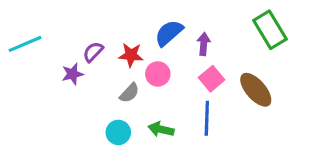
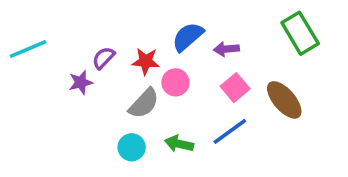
purple arrow: (204, 44) -> (226, 49), turned -100
gray semicircle: (129, 93) -> (144, 103), size x1.4
blue line: (207, 118) -> (230, 131), turned 52

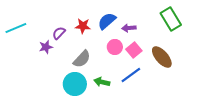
red star: (146, 61) -> (83, 26), moved
pink circle: (175, 82) -> (115, 47), moved
cyan circle: (132, 147) -> (75, 84), size x1.5

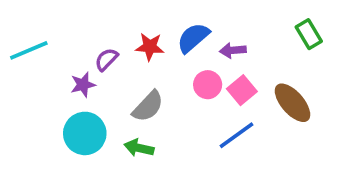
green rectangle: (171, 19) -> (309, 34), size x0.7
green arrow: (102, 82) -> (139, 148), moved
cyan circle: (75, 84) -> (85, 133), moved

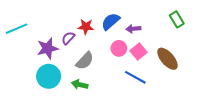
purple semicircle: (106, 59) -> (68, 38), moved
purple star: (83, 85) -> (48, 48), size x1.5
blue line: (236, 135) -> (135, 77), turned 65

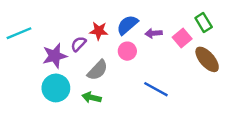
pink circle: (119, 48) -> (127, 51), moved
pink square: (139, 51) -> (182, 38), moved
brown ellipse: (167, 59) -> (207, 59), moved

